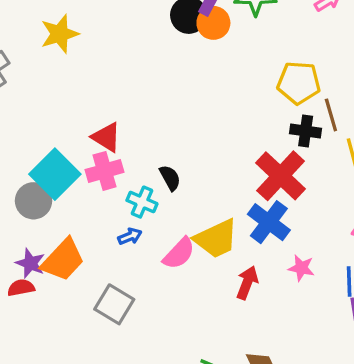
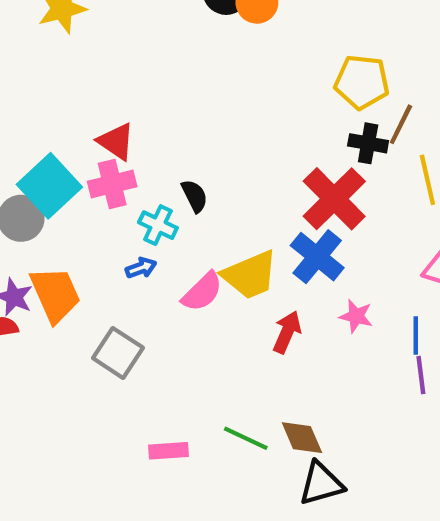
brown line: (331, 115) -> (401, 124), turned 40
orange trapezoid: (63, 260) -> (55, 294), turned -69

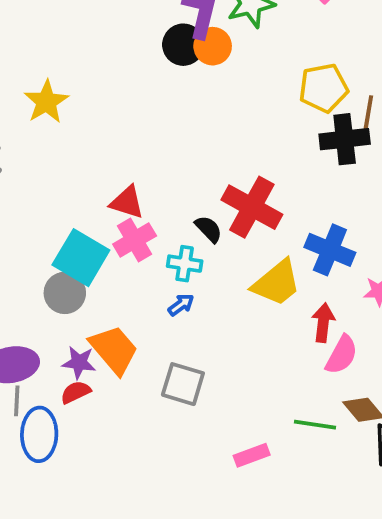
black cross: (368, 143) -> (345, 139), size x1.4
red cross: (334, 199) -> (252, 207), moved
pink semicircle: (202, 292) -> (342, 355), moved

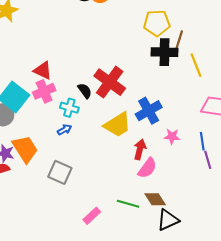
blue cross: (330, 250) -> (149, 111), turned 30
pink rectangle: (252, 455) -> (92, 216), turned -30

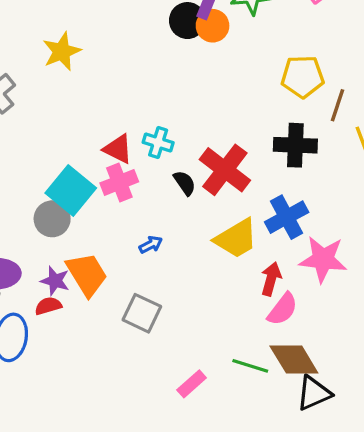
black cross: (165, 52) -> (295, 145), moved
cyan cross: (69, 108) -> (158, 143), moved
pink star: (172, 136) -> (323, 259), size x1.8
brown diamond: (155, 199) -> (294, 359), size x1.4

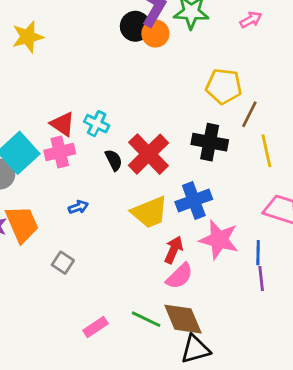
gray square: (142, 313) -> (63, 263), size x0.7

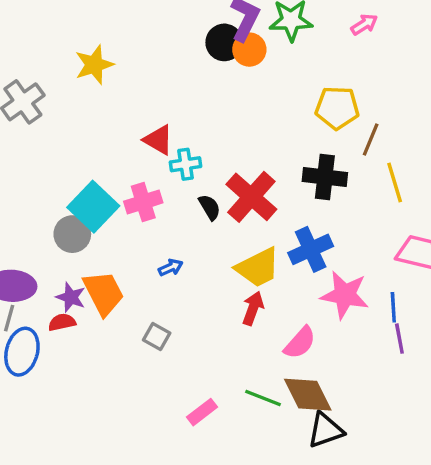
red triangle: (63, 124) -> (158, 140), moved
cyan cross: (97, 124) -> (186, 164), turned -30
red arrow: (174, 250) -> (253, 308), moved

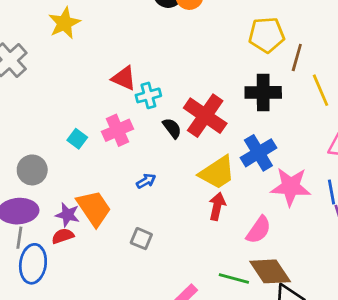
cyan square: (93, 207) -> (77, 139), size x0.5
gray circle: (72, 234) -> (32, 170), moved

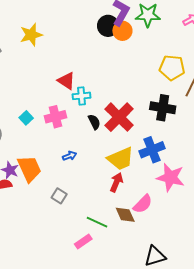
brown diamond: (270, 271) -> (125, 215), moved, size x0.7
green line: (234, 278) -> (97, 222), moved

